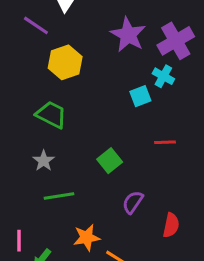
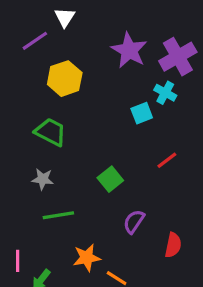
purple line: (36, 25) -> (35, 41), turned -68
red line: (165, 142) -> (167, 160), turned -35
gray star: (44, 161) -> (43, 179), turned -30

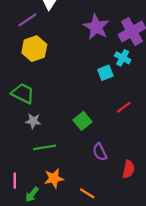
yellow hexagon: (65, 79) -> (34, 49), moved
green trapezoid: (51, 132) -> (23, 93), moved
purple semicircle: (134, 222) -> (100, 152), turned -60
orange star: (87, 258) -> (54, 178), moved

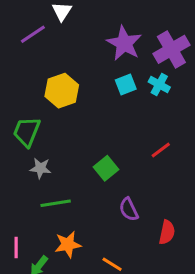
yellow hexagon: (34, 49) -> (62, 91), moved
cyan square: (105, 73) -> (126, 84), moved
green trapezoid: (23, 93) -> (27, 132), turned -95

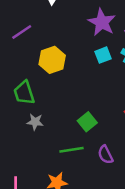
purple line: (33, 34) -> (22, 32), moved
green trapezoid: (27, 132) -> (24, 93), turned -40
green line: (56, 203) -> (71, 150), moved

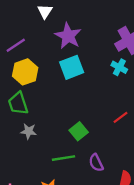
purple star: (102, 22) -> (68, 36), moved
cyan square: (103, 55) -> (72, 67), moved, size x1.5
yellow hexagon: (52, 60) -> (25, 72), moved

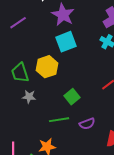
yellow hexagon: (25, 72) -> (47, 67), moved
purple semicircle: (96, 163) -> (87, 124), turned -84

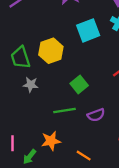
cyan square: (66, 42) -> (88, 30), moved

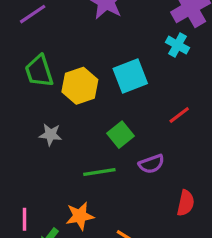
cyan square: (88, 30) -> (130, 76), moved
green trapezoid: (21, 58) -> (39, 71), moved
purple semicircle: (96, 115) -> (151, 164), moved

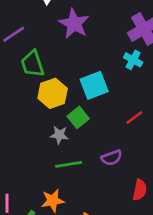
green trapezoid: (39, 71) -> (32, 64), moved
gray star: (50, 135) -> (59, 135), moved
green square: (121, 135) -> (78, 117), moved

